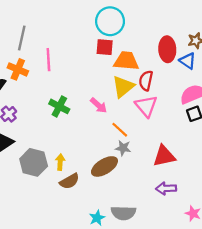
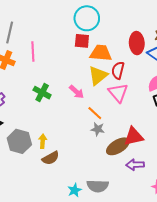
brown ellipse: (104, 166) -> (118, 146), moved

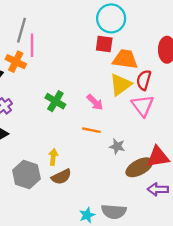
pink line: (33, 52) -> (32, 45), moved
orange line: (95, 113) -> (92, 130), moved, turned -35
gray hexagon: (19, 141) -> (26, 174), moved

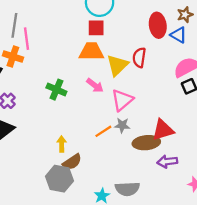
orange trapezoid: (125, 59) -> (91, 52), moved
pink triangle: (143, 106) -> (122, 100), moved, turned 35
orange line: (92, 130) -> (103, 131), moved, turned -36
brown ellipse: (139, 167) -> (146, 143), turned 30
gray hexagon: (26, 174) -> (59, 179), moved

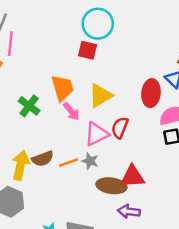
red ellipse: (158, 25) -> (151, 93), moved
orange trapezoid: (91, 52) -> (62, 88), moved, turned 60
red semicircle: (139, 58) -> (120, 128), moved
yellow arrow: (62, 144) -> (21, 165), size x1.6
brown semicircle: (72, 162) -> (43, 159), moved

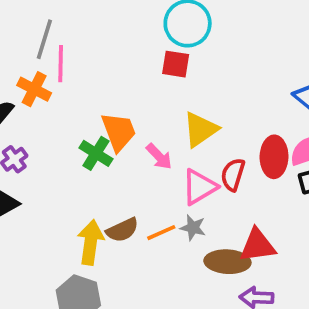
orange trapezoid: (62, 88) -> (119, 132), moved
red ellipse: (151, 93) -> (274, 157), moved

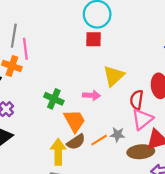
orange trapezoid: (119, 132) -> (74, 121), moved
pink arrow: (159, 156) -> (91, 95), turned -35
pink triangle: (199, 187) -> (142, 119), moved

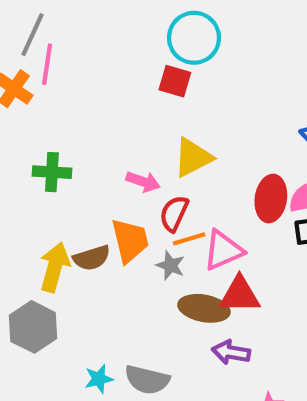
green cross: (54, 99) -> (52, 172), moved, turned -36
red semicircle: (137, 100) -> (174, 213), moved
orange trapezoid: (74, 121) -> (130, 241), moved
orange line: (99, 140) -> (189, 239), moved

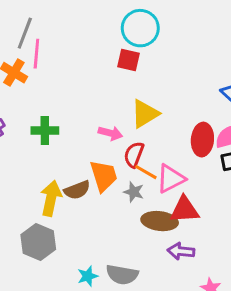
orange line: (189, 239) -> (146, 172), turned 50

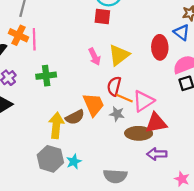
pink line: (36, 54) -> (34, 39), moved
pink arrow: (110, 133) -> (95, 57), moved, turned 56
red ellipse: (202, 140) -> (160, 47), moved
cyan star: (88, 276) -> (74, 162), moved

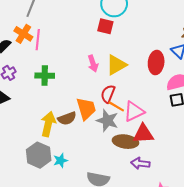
gray star: (117, 114) -> (107, 120), size x1.5

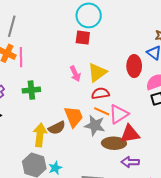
red semicircle: (108, 94) -> (100, 93), moved, turned 66

